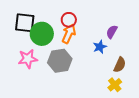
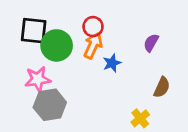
blue star: (100, 47) -> (112, 63), moved
gray hexagon: (60, 61) -> (50, 105), moved
yellow cross: (115, 85) -> (140, 118), moved

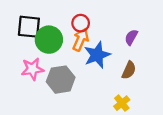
blue star: (112, 63) -> (97, 55), size x1.6
brown semicircle: (162, 87) -> (129, 70), moved
gray hexagon: (50, 105) -> (61, 80), moved

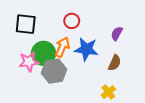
green circle: (49, 40) -> (43, 53), moved
orange arrow: (81, 40) -> (62, 47), moved
blue star: (97, 55) -> (86, 49), turned 30

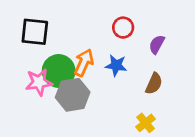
red circle: (72, 21) -> (123, 28), moved
blue star: (86, 49) -> (116, 65), size x0.7

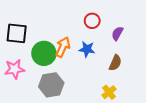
black square: (35, 32) -> (17, 33), moved
pink star: (39, 82) -> (15, 69), moved
gray hexagon: (73, 95) -> (51, 85), moved

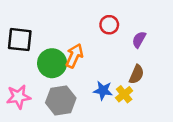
blue star: (87, 49) -> (103, 91), moved
pink star: (15, 69) -> (19, 97), moved
yellow cross: (109, 92) -> (124, 94), moved

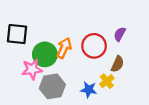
red circle: (109, 25) -> (94, 46), moved, size x1.5
blue star: (103, 91) -> (89, 90), moved
pink star: (19, 97) -> (32, 69), moved

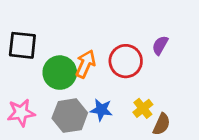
brown semicircle: (118, 64) -> (162, 124), moved
pink star: (32, 69) -> (21, 113), moved
blue star: (89, 90) -> (101, 110), moved

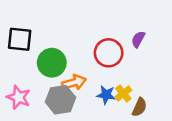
orange arrow: (86, 64) -> (74, 82), moved, turned 50
blue star: (101, 110) -> (106, 95), moved
pink star: (21, 113) -> (18, 97), turned 30

